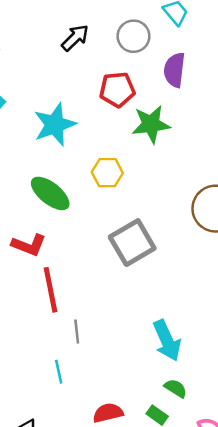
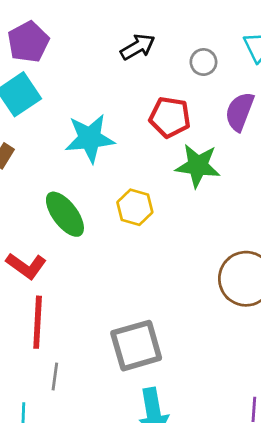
gray circle: (133, 36) -> (203, 62), size x0.7
gray square: (132, 243) -> (136, 346), moved

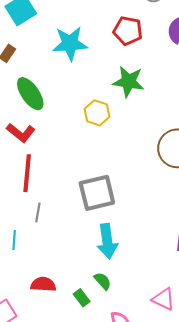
green star: (198, 166) -> (129, 82), moved
yellow hexagon: (135, 207) -> (97, 113), moved
green ellipse: (65, 214) -> (30, 94), moved

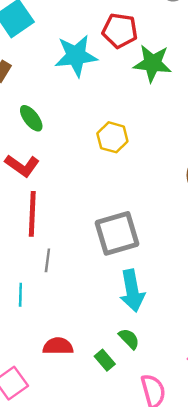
red pentagon: (128, 31) -> (120, 31), moved
green star: (129, 82) -> (152, 63), moved
green ellipse: (30, 94) -> (31, 118), size x0.7

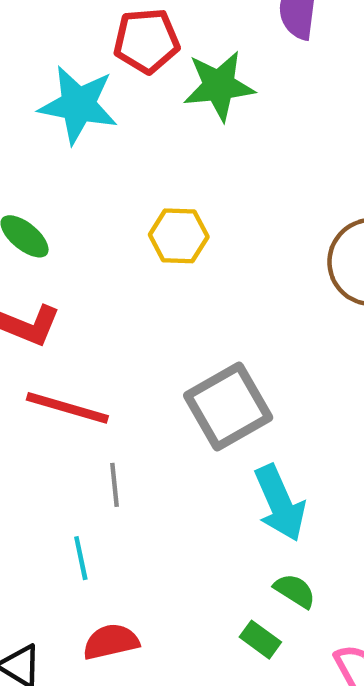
cyan star: (76, 56) -> (78, 105), turned 30
red line: (32, 214) -> (67, 408), turned -63
red semicircle: (58, 346) -> (111, 642), moved

